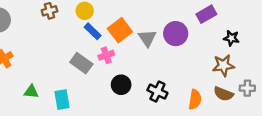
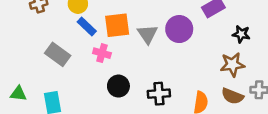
orange square: (120, 30) -> (117, 25), turned 30
pink cross: (106, 55) -> (102, 53), turned 35
gray rectangle: (81, 63) -> (58, 54), moved
black cross: (157, 92) -> (159, 94), turned -30

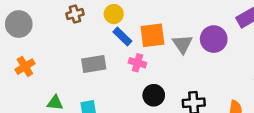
gray rectangle: (58, 54) -> (94, 64), turned -45

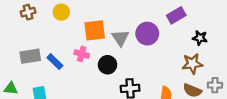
blue rectangle: (122, 37) -> (55, 62), moved
gray rectangle: (94, 64) -> (30, 56), moved
black circle: (154, 95) -> (108, 65), moved

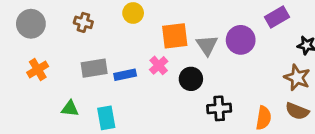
brown cross: (28, 12) -> (83, 22), moved, turned 32
pink cross: (82, 54) -> (159, 65), turned 32
blue rectangle: (55, 62) -> (125, 75), turned -56
brown star: (192, 64) -> (297, 78), turned 30

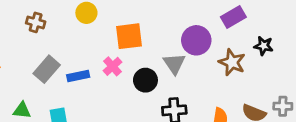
gray triangle: (207, 45) -> (174, 64), moved
gray rectangle: (94, 68) -> (47, 69), turned -40
brown star: (297, 78) -> (232, 62), moved

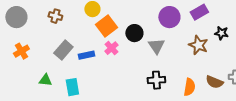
orange square: (129, 36) -> (106, 26), moved, turned -30
purple circle: (196, 40) -> (169, 17), moved
black circle: (145, 80) -> (134, 33), moved

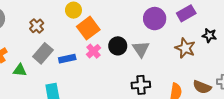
brown cross: (55, 16) -> (37, 26), moved, turned 32
black circle: (134, 33) -> (118, 46), moved
green triangle: (45, 80) -> (20, 70), moved

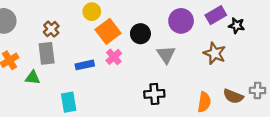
black star: (209, 35) -> (237, 26), moved
black circle: (118, 46) -> (140, 34), moved
gray rectangle: (43, 53) -> (47, 53), moved, turned -48
black cross: (141, 85) -> (154, 94), moved

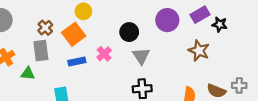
orange square: (108, 31) -> (74, 34), moved
gray triangle: (166, 55) -> (141, 56), moved

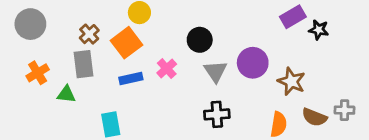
purple circle: (167, 20) -> (253, 63), moved
brown star: (199, 51) -> (291, 81), moved

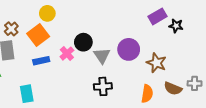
black circle: (200, 40) -> (83, 42), moved

